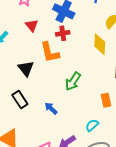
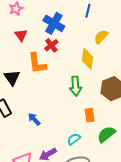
red cross: (63, 33) -> (51, 45), turned -32
green arrow: (73, 81) -> (76, 86), moved, turned -42

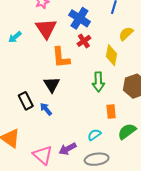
red triangle: (21, 35) -> (46, 29), size x1.6
red cross: (51, 45) -> (84, 41), moved
black triangle: (12, 78) -> (52, 85), moved
blue arrow: (34, 119) -> (46, 109), moved

